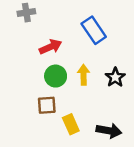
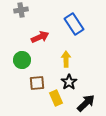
green circle: (56, 76) -> (22, 60), moved
black star: (115, 77) -> (69, 82), moved
black arrow: (109, 131) -> (86, 103), turned -54

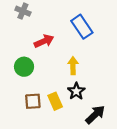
gray cross: (21, 10) -> (23, 11), turned 32
brown square: (37, 83) -> (33, 101), moved
yellow rectangle: (56, 98) -> (55, 101), moved

